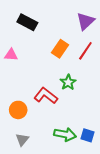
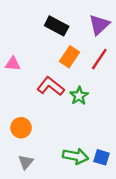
black rectangle: (27, 22) -> (57, 26), moved
red L-shape: (46, 96) -> (51, 86), moved

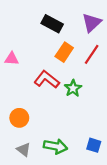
green arrow: (75, 156) -> (55, 146), moved
gray triangle: (26, 162) -> (24, 150), turned -32

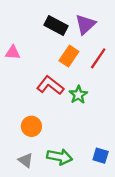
purple triangle: (92, 23) -> (85, 24), moved
pink triangle: (12, 59) -> (13, 53), moved
orange circle: (19, 118) -> (31, 126), moved

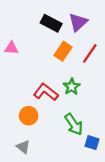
red L-shape: (50, 85) -> (46, 92), moved
green arrow: (60, 157) -> (74, 124), moved, turned 45

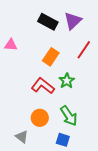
orange rectangle: (63, 51) -> (51, 57), moved
orange circle: (29, 116) -> (40, 118), moved
blue square: (92, 143) -> (63, 140), moved

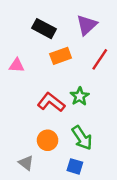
black rectangle: (48, 22) -> (44, 29), moved
pink triangle: (11, 45) -> (17, 65), moved
orange rectangle: (51, 57) -> (61, 56), moved, turned 36

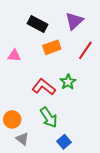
green arrow: (82, 138) -> (49, 117), moved
orange circle: (48, 140) -> (12, 119), moved
blue square: (75, 166) -> (64, 142), turned 32

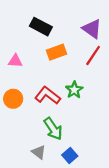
purple triangle: (74, 21) -> (92, 29), moved, turned -42
orange circle: (12, 119) -> (13, 99), moved
gray triangle: (22, 139) -> (39, 152), moved

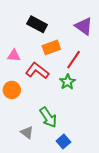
red line: (93, 55) -> (74, 60), moved
red L-shape: (48, 95) -> (37, 71), moved
gray triangle: (39, 152) -> (27, 132), moved

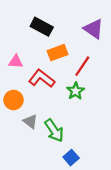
gray triangle: (27, 132) -> (30, 121), moved

